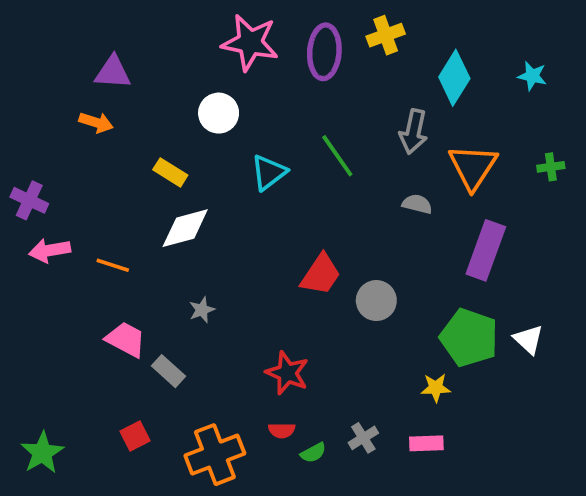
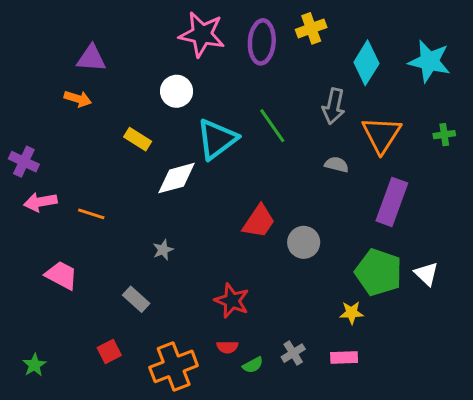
cyan star: (532, 76) -> (429, 61), size x1.8
cyan triangle: (269, 172) -> (217, 139), size x1.4
white diamond: (185, 228) -> (177, 178), moved
pink trapezoid: (126, 340) -> (61, 275), moved
green star: (42, 453) -> (34, 365), size x0.7

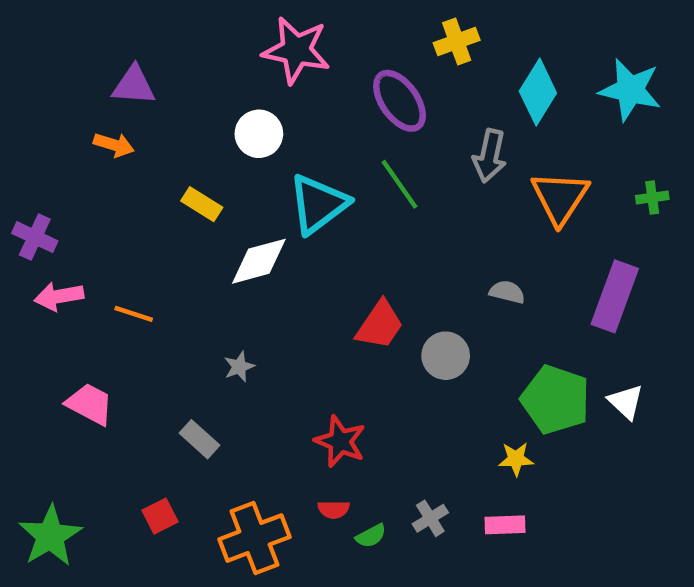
purple ellipse: (262, 42) -> (400, 101), moved, turned -39
gray semicircle: (337, 165) -> (507, 292), moved
purple rectangle: (392, 202) -> (615, 296), moved
green star: (34, 365) -> (50, 536), size x1.8

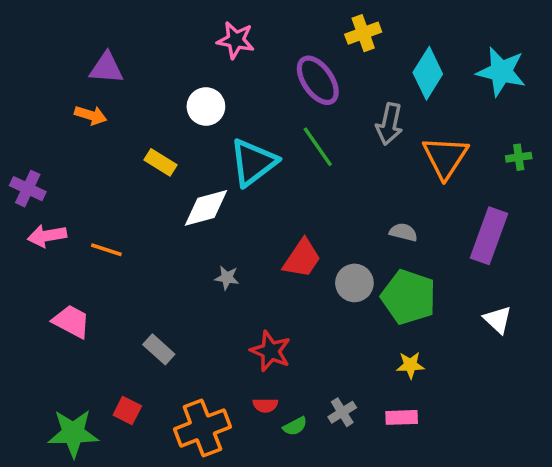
pink star: (296, 50) -> (236, 40), size x0.7
gray star: (239, 367) -> (227, 278), moved, turned 30
green pentagon: (556, 400) -> (409, 297), moved
red square: (160, 516) -> (127, 410), turned -36
green star: (50, 536) -> (73, 433), moved, turned 30

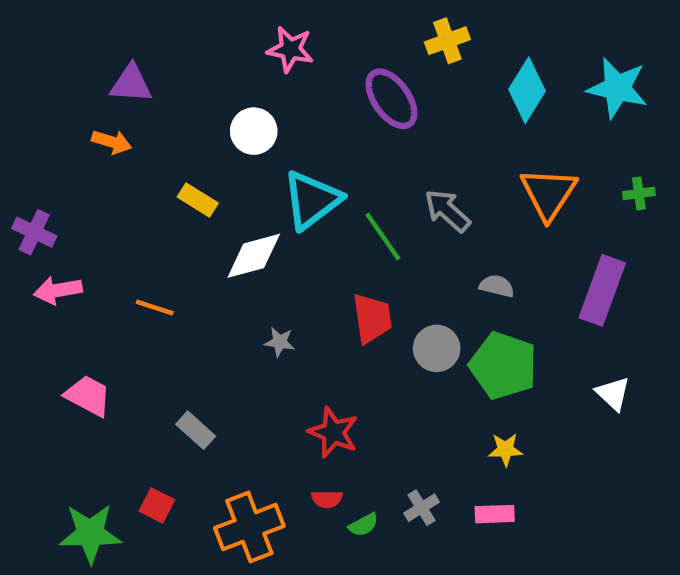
gray arrow: (389, 124) -> (447, 211), moved, turned 120
green line: (318, 147) -> (383, 237), moved
orange line: (106, 250) -> (155, 308), moved
red trapezoid: (302, 258) -> (372, 318), turned -42

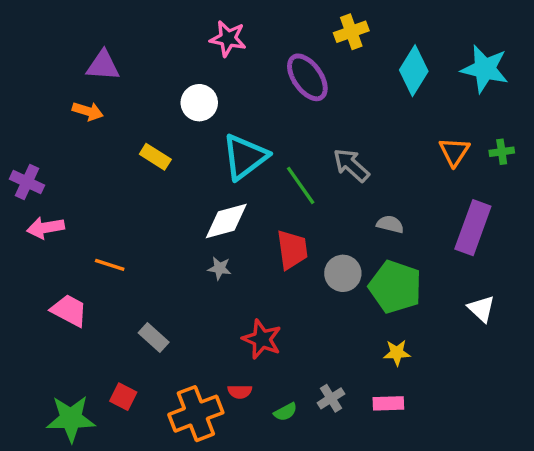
orange triangle: (549, 193) -> (454, 152), moved, size x0.7
white diamond: (254, 256) -> (226, 221), moved
orange line: (155, 308) -> (110, 265), moved
red semicircle: (327, 499) -> (240, 392), moved

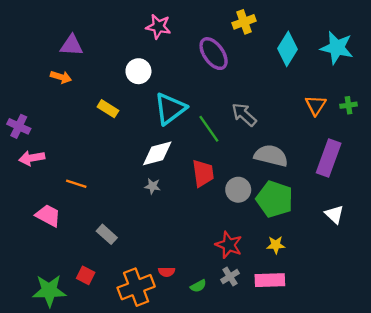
gray semicircle: (390, 224) -> (271, 156), size x1.8
red star: (262, 339) -> (229, 245), moved
pink rectangle: (388, 403) -> (270, 280), size x1.4

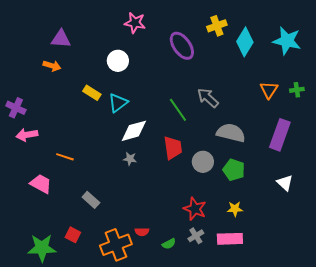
yellow cross: (244, 22) -> (217, 26), moved
cyan triangle: (170, 109) -> (118, 103), moved, size x0.7
green pentagon: (275, 199) -> (234, 170), size x0.7

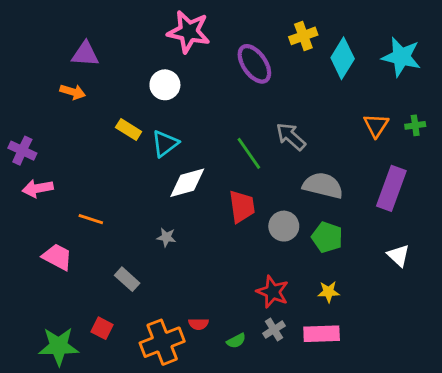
pink star: (135, 23) -> (189, 32), size x1.4
gray star: (130, 159) -> (166, 237), moved

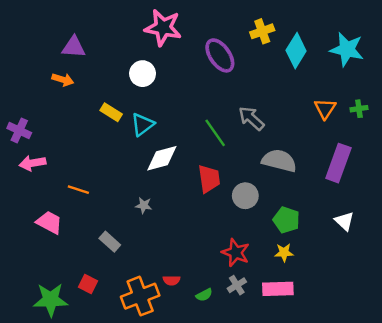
green pentagon: (327, 237) -> (286, 220), moved

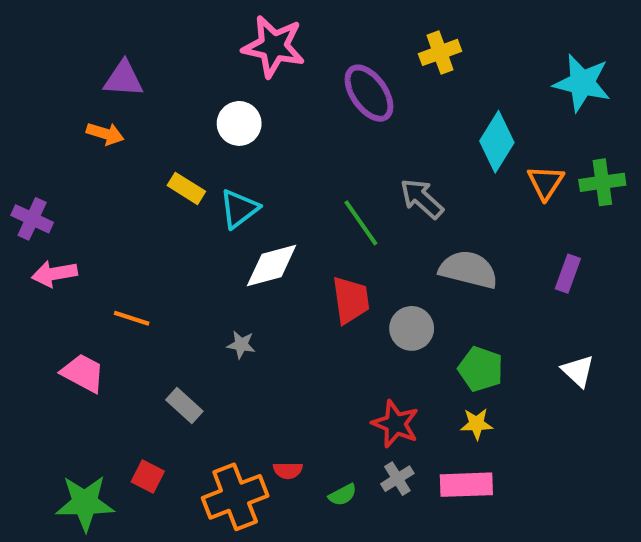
cyan diamond: (296, 51) -> (497, 142), moved
green cross: (359, 109) -> (602, 182), size x1.5
purple rectangle: (338, 163) -> (568, 274), size x0.6

